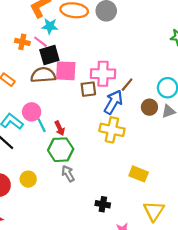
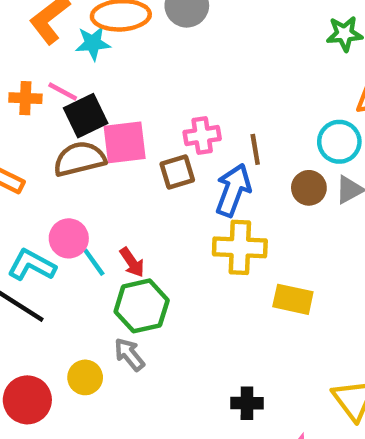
cyan star: (50, 26) -> (93, 43), moved
pink cross: (103, 74) -> (202, 135), size x0.7
brown line: (127, 85) -> (255, 149), turned -40
gray arrow: (68, 174) -> (129, 354), moved
yellow rectangle: (139, 174) -> (293, 299), moved

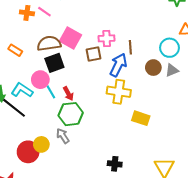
black square: (86, 116) -> (54, 63), moved
pink square: (125, 142) -> (71, 38), turned 30
red circle: (27, 400) -> (28, 152), moved

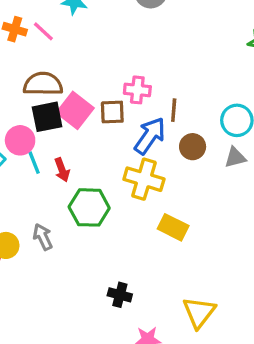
pink square: (71, 38) -> (75, 110), moved
brown circle: (153, 68) -> (193, 147), moved
green hexagon: (71, 114) -> (89, 207), moved

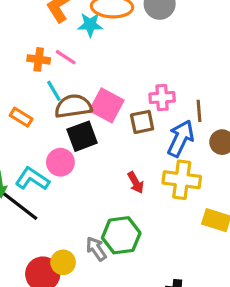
pink square: (75, 110) -> (107, 105), moved
cyan line: (34, 163) -> (54, 91), moved
red arrow: (62, 170) -> (136, 183), moved
green hexagon: (89, 207) -> (121, 235), moved

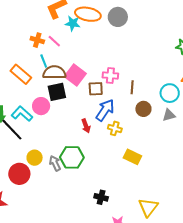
orange rectangle: (21, 117) -> (21, 74), size x1.5
blue arrow: (181, 138) -> (105, 110), moved
yellow cross: (182, 180) -> (115, 128), size x0.6
yellow circle: (63, 262) -> (35, 158), moved

